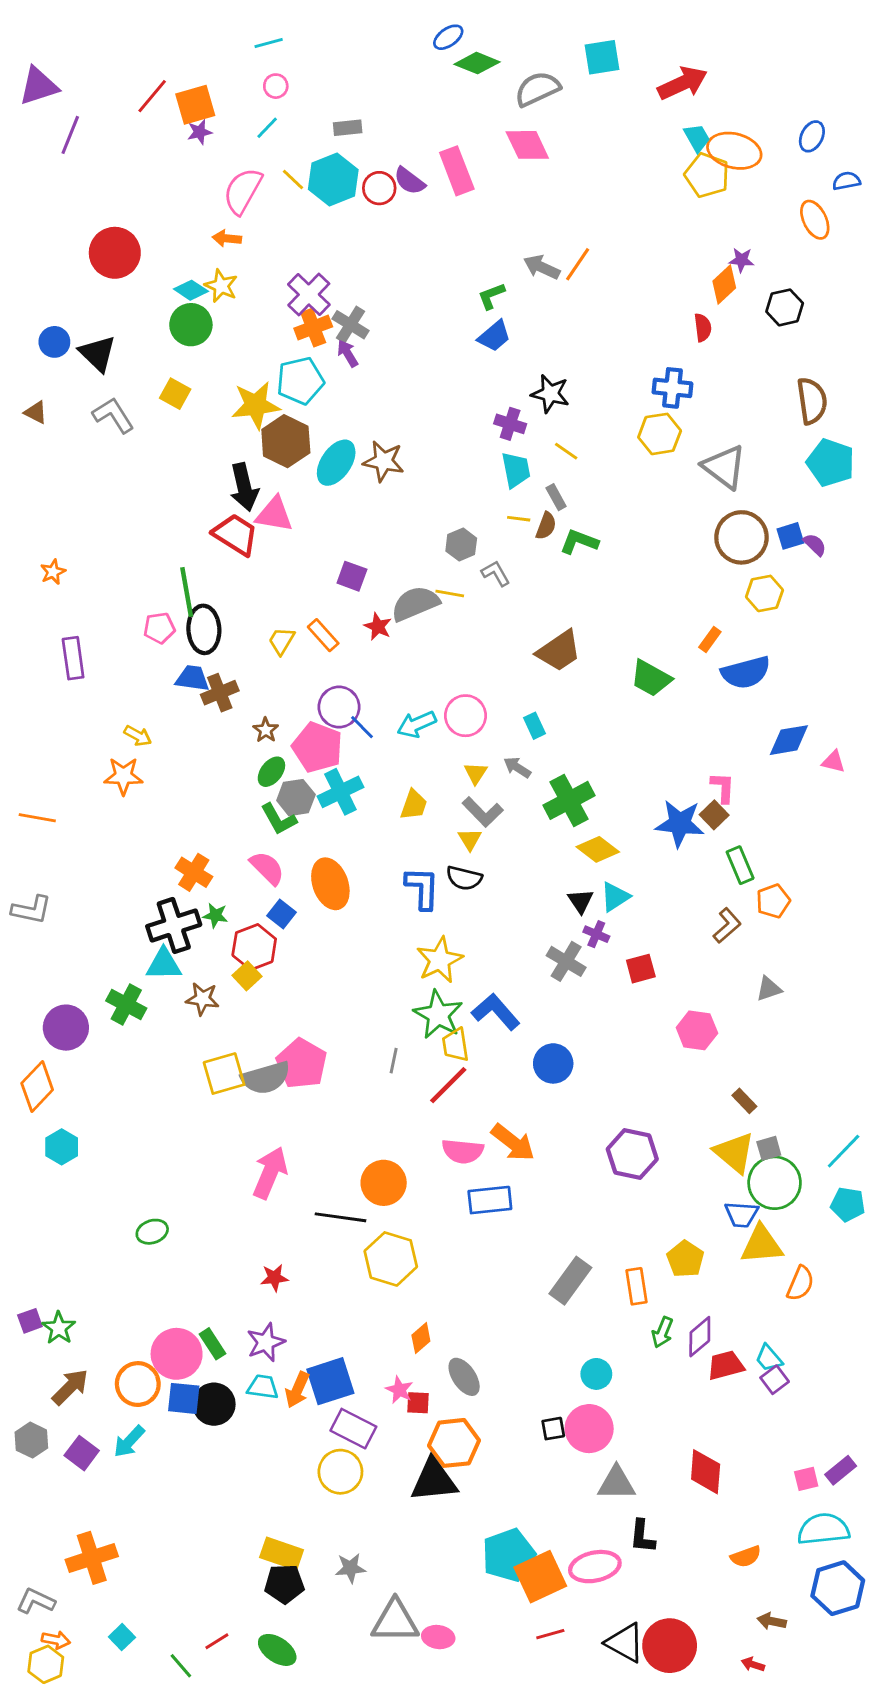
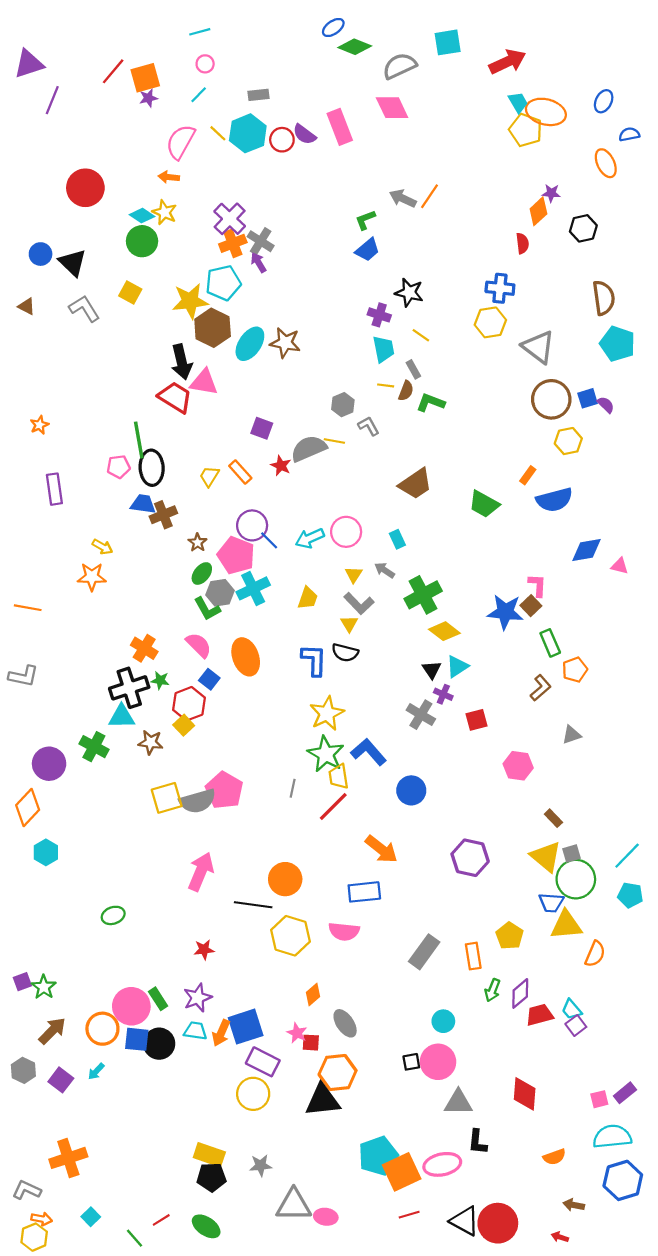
pink semicircle: (463, 1151) -> (344, 931), moved
cyan arrow: (129, 1442) -> (96, 1071), size x0.7

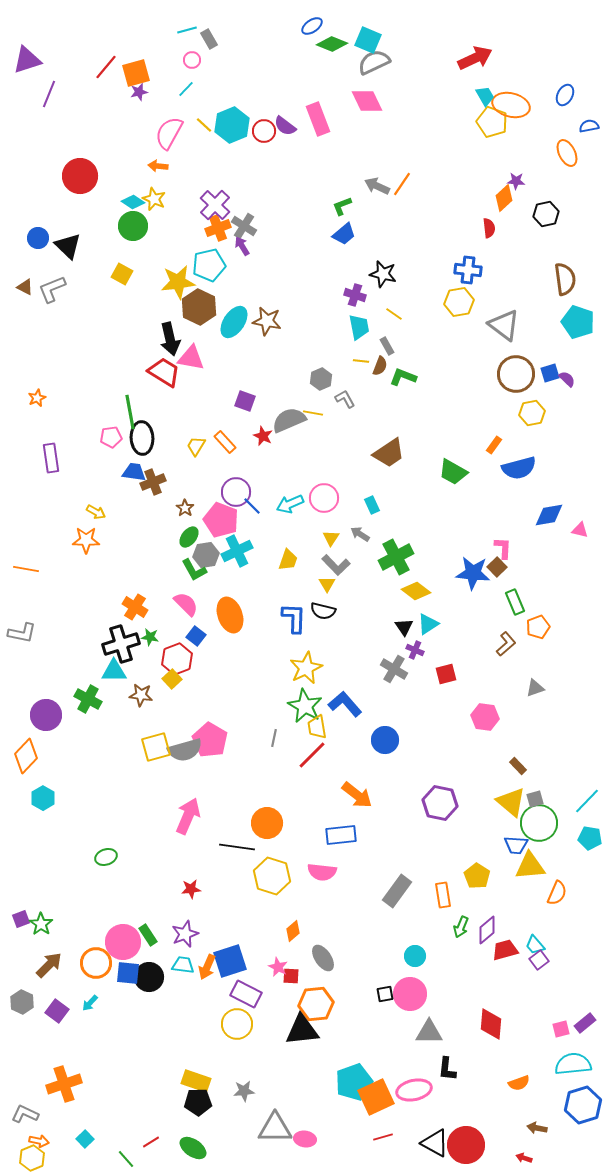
cyan square: (448, 42) -> (368, 40), moved, turned 32
gray rectangle: (258, 95) -> (209, 39), moved, turned 66
gray L-shape: (84, 309) -> (52, 289), moved, turned -80

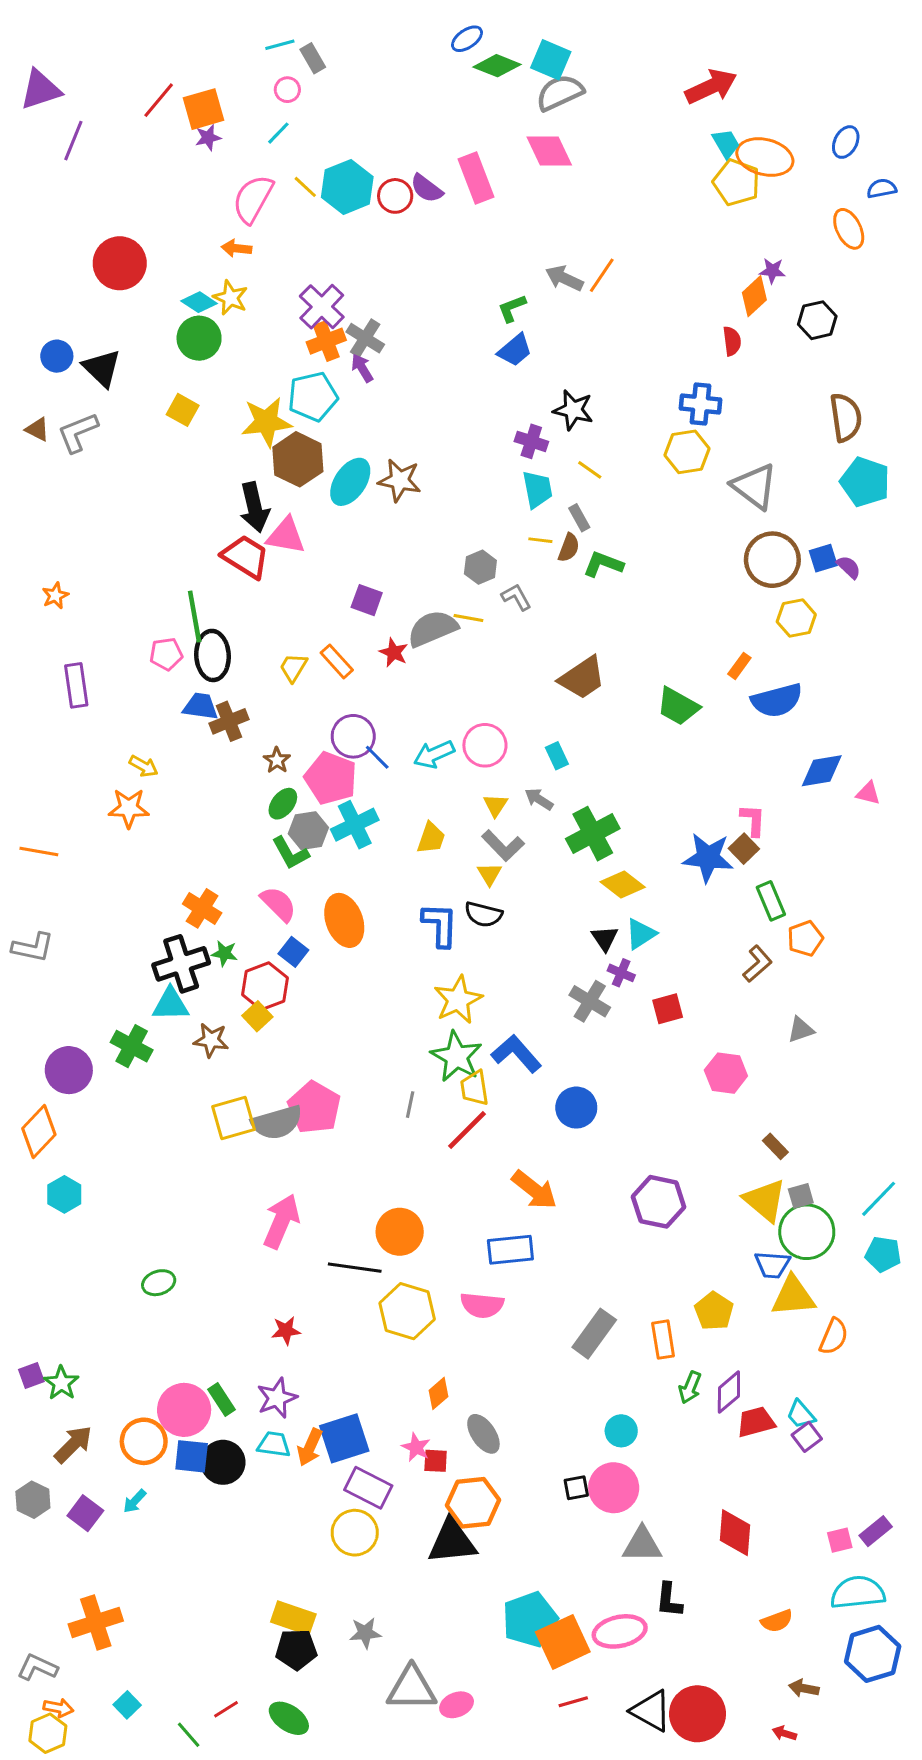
pink ellipse: (305, 1139) -> (457, 1705), turned -30

